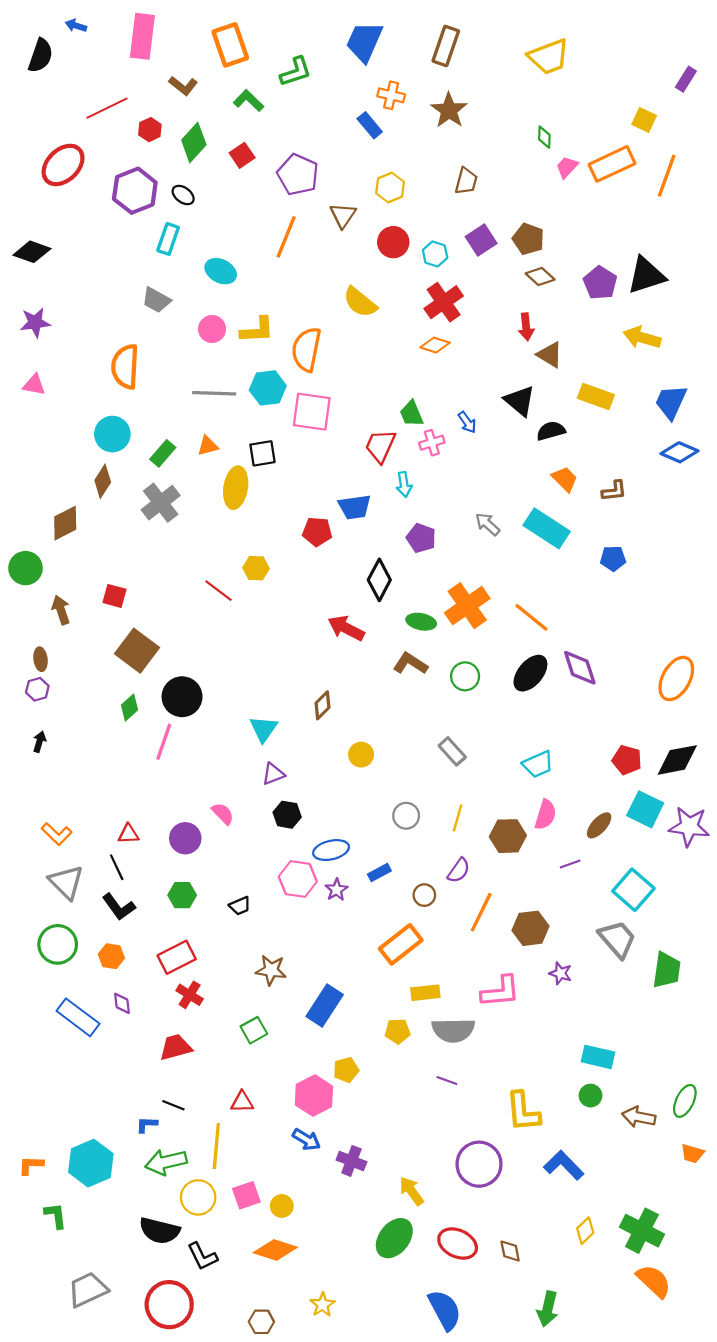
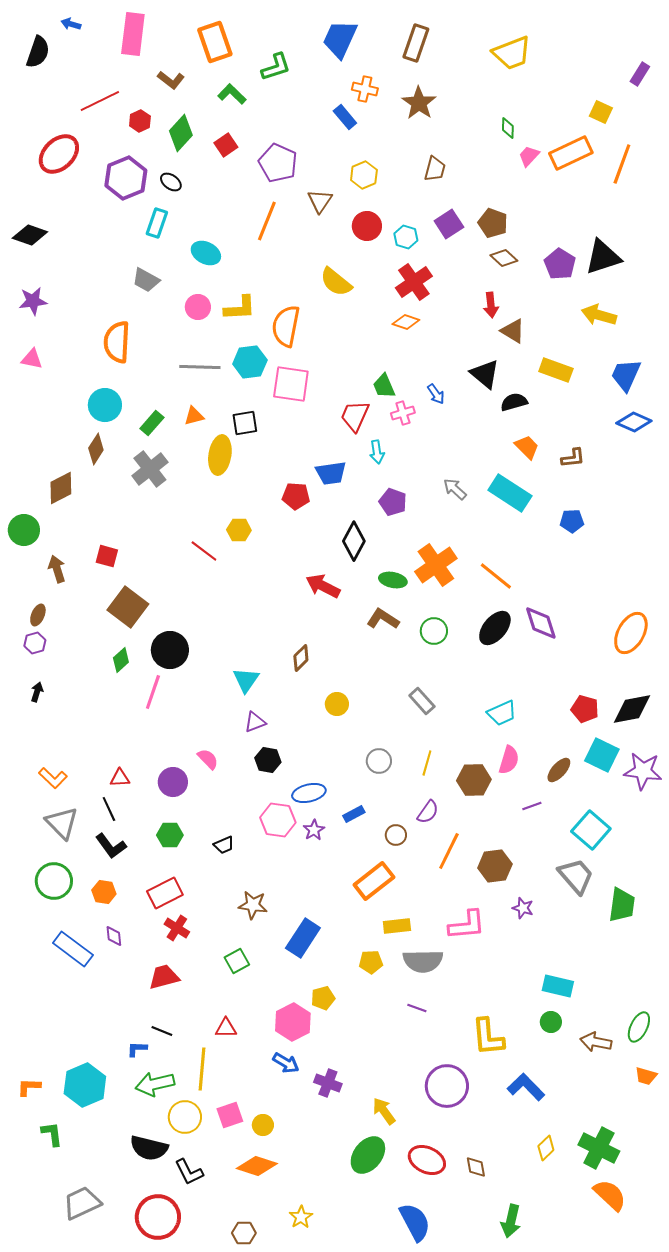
brown ellipse: (41, 659) -> (38, 615), turned 30

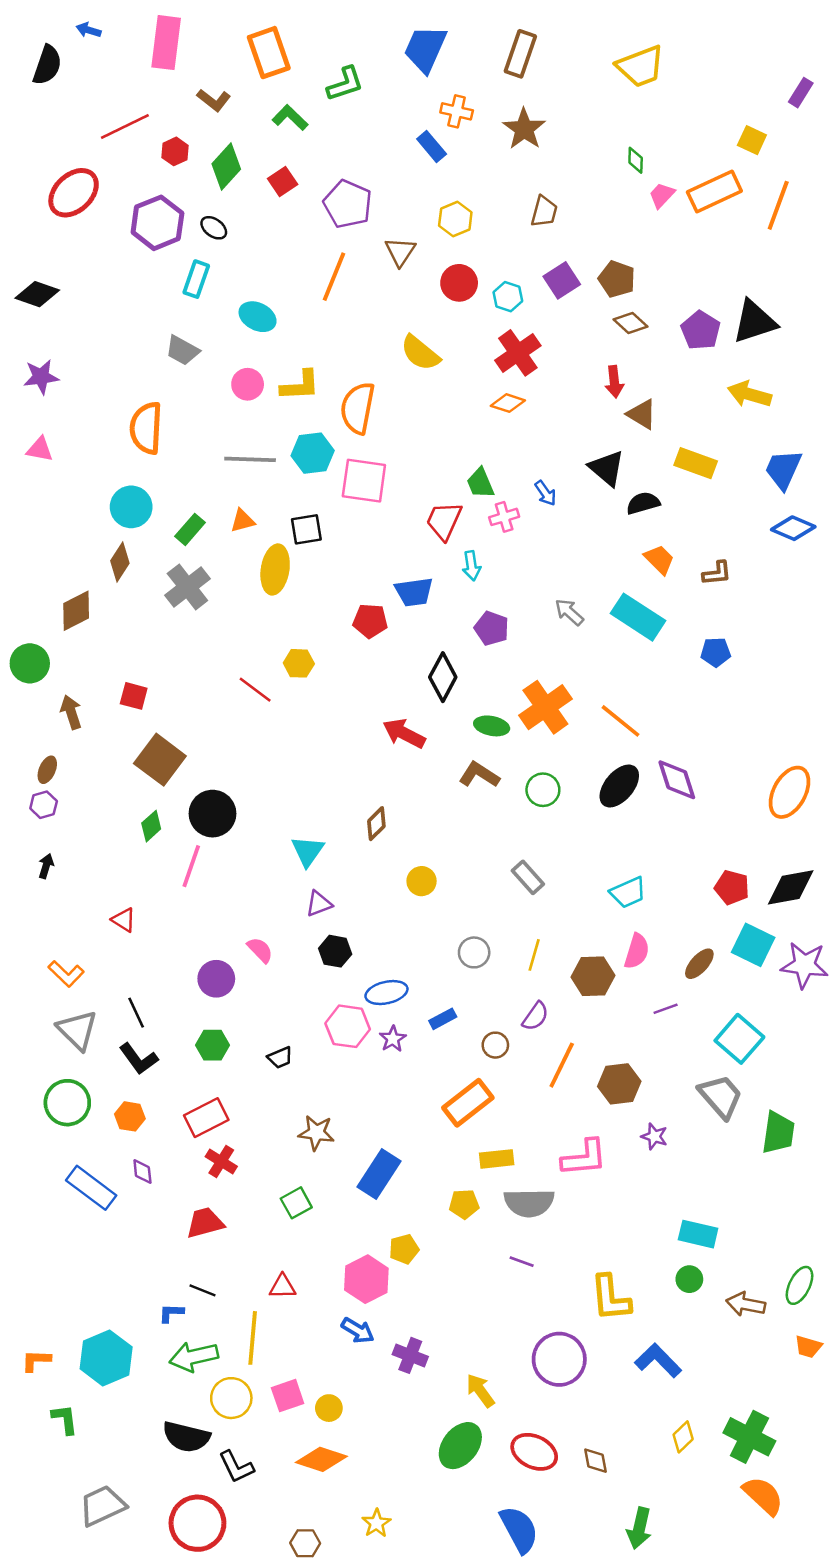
red triangle: (120, 778) -> (124, 920), moved, turned 35

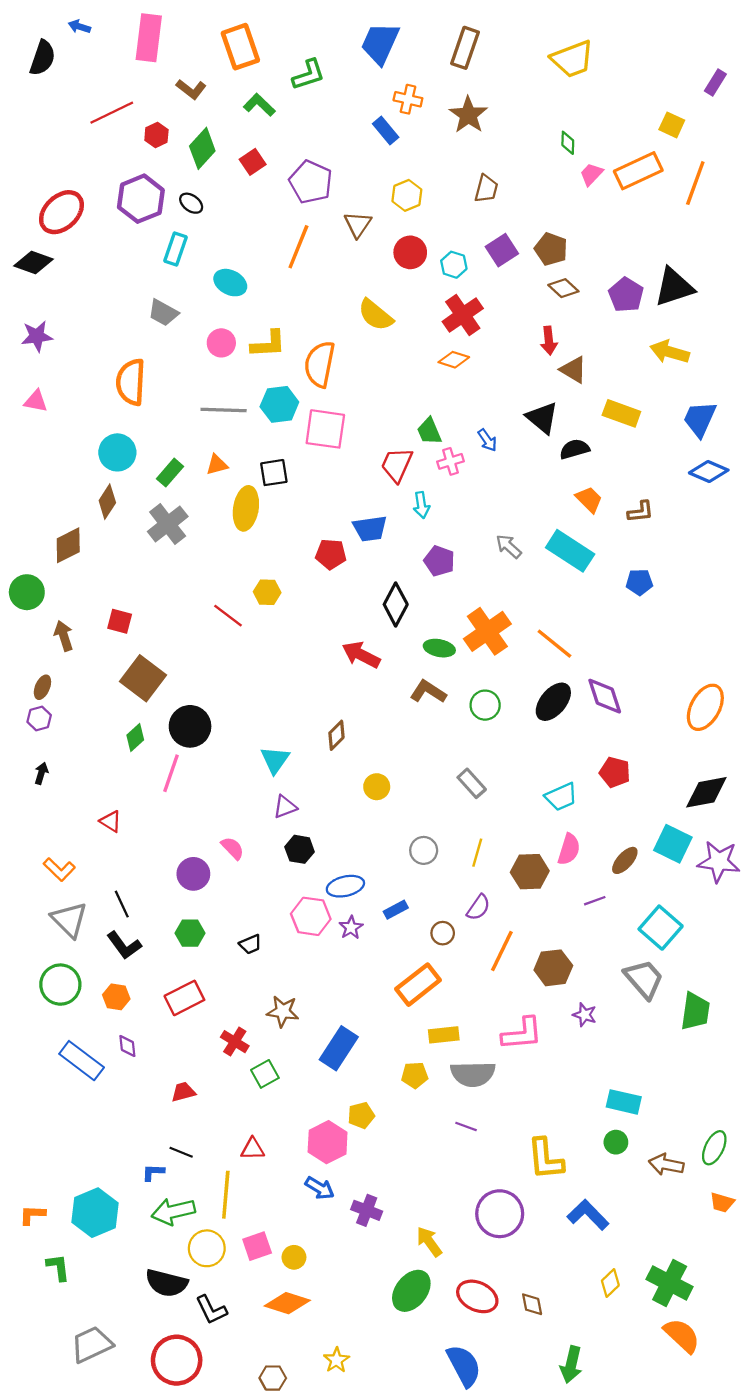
red ellipse: (74, 193) -> (61, 212), moved
red pentagon: (732, 887) -> (615, 772), moved
red cross: (221, 1161) -> (235, 1042), moved
red trapezoid: (205, 1223) -> (183, 1092), size x0.7

